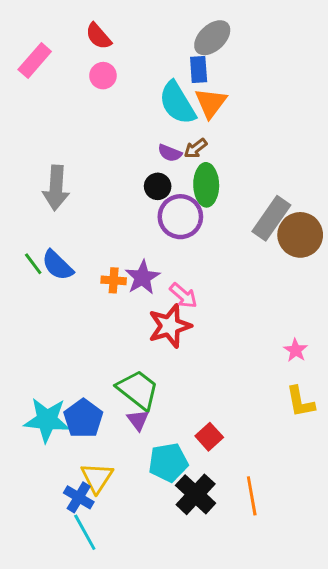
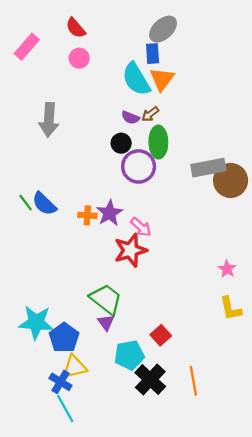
gray arrow: (56, 188) -> (49, 120), moved
gray rectangle: (271, 218) -> (208, 168), turned 44
blue pentagon: (83, 418) -> (64, 338), moved
yellow triangle: (97, 478) -> (75, 367), turned 44

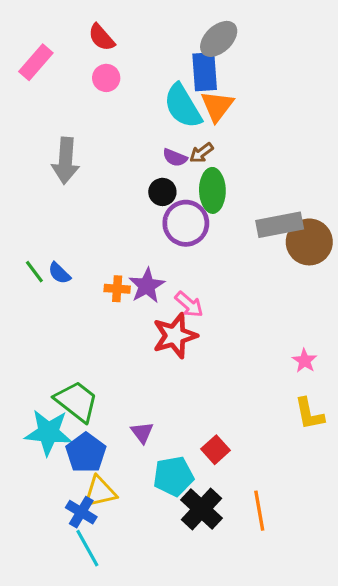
blue rectangle: (153, 54) -> (205, 72), size x1.4
blue semicircle: (44, 204) -> (59, 273), size x0.7
green trapezoid: (106, 299) -> (77, 401), moved

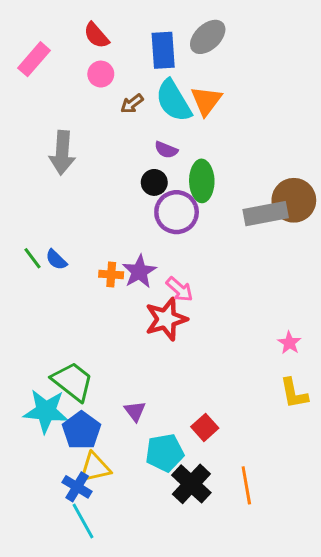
blue rectangle: (205, 72) -> (163, 50), moved
brown arrow: (201, 153) -> (132, 104), moved
brown circle: (309, 242) -> (294, 200), moved

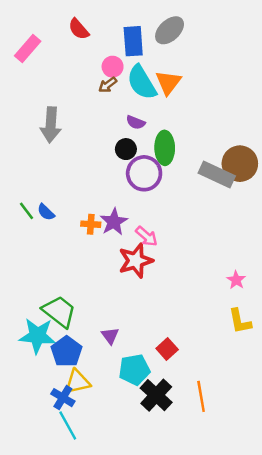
pink circle: (101, 74) -> (113, 67), moved
gray rectangle: (266, 214) -> (217, 175), turned 36

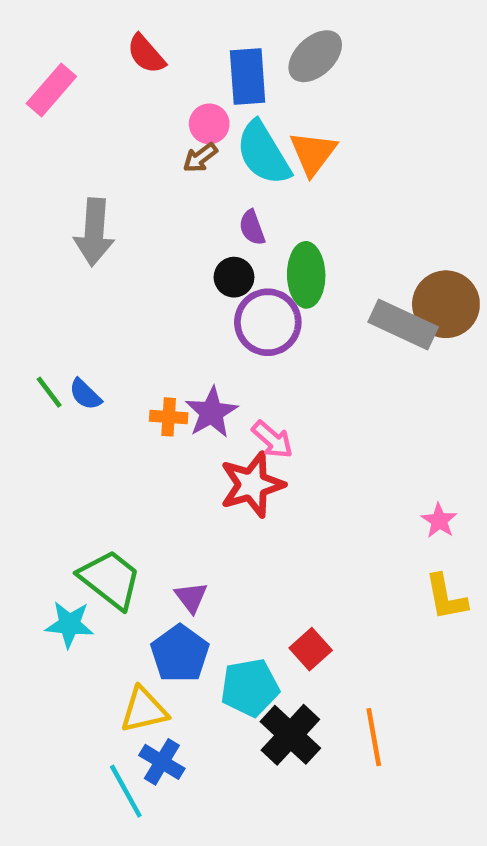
purple semicircle: (136, 122) -> (252, 228), turned 48
cyan star: (37, 336) -> (69, 624), size x0.7
purple triangle: (110, 336) -> (191, 597), moved
blue pentagon: (67, 352) -> (180, 654), moved
blue cross: (63, 398) -> (162, 762), moved

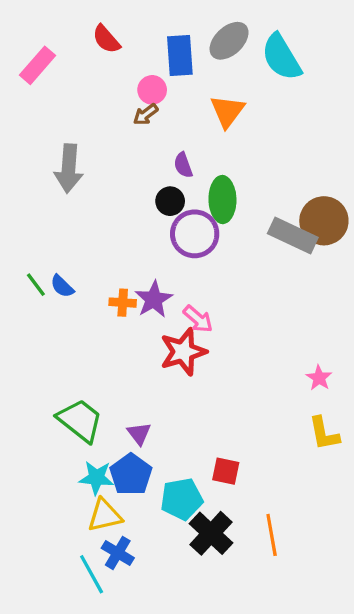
cyan semicircle: (263, 153) -> (281, 57), moved
cyan star: (69, 624) -> (96, 478), moved
red square: (311, 649) -> (226, 471), turned -36

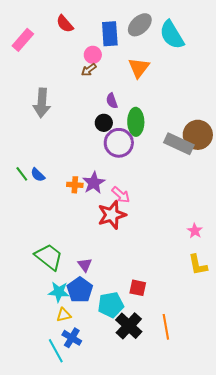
yellow triangle: (105, 515) -> (64, 315), size x0.7

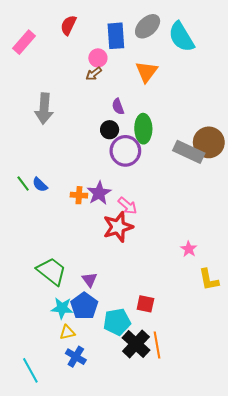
red semicircle: (65, 24) -> (68, 25), turned 66
pink star: (195, 231) -> (189, 249), moved
orange line: (166, 327) -> (157, 345), moved
cyan line: (56, 351) -> (30, 370), moved

